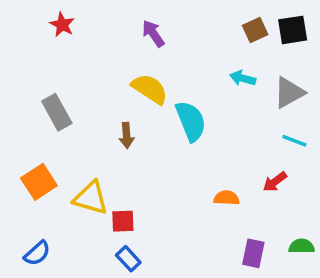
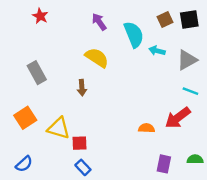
cyan semicircle: (191, 121) -> (134, 35), moved
red arrow: (275, 182) -> (178, 118), size x1.6

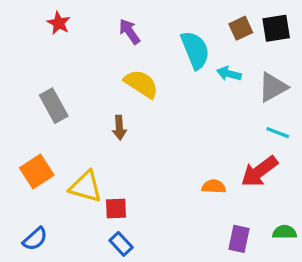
purple arrow: (99, 22) -> (129, 32), moved

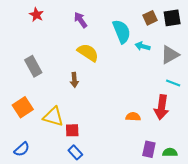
red arrow: (259, 171) -> (162, 107), turned -45
green semicircle: (285, 232) -> (170, 152), moved

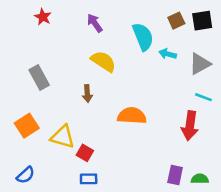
orange semicircle: (133, 117) -> (132, 116), moved, size x1.6
red square: (72, 130) -> (85, 153), turned 32
blue rectangle: (75, 152) -> (89, 179), turned -48

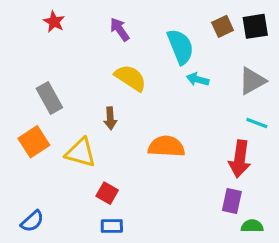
cyan arrow: (168, 54) -> (198, 79), moved
orange square: (27, 126) -> (34, 142), moved
yellow triangle: (63, 137) -> (81, 153), moved
purple rectangle: (175, 175) -> (232, 201), moved

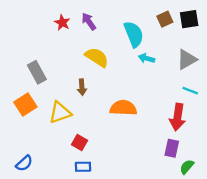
red star: (54, 22) -> (62, 23), moved
yellow triangle: (81, 153) -> (60, 113), turned -35
green semicircle: (252, 226) -> (187, 167), turned -49

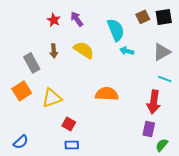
brown arrow: (82, 87) -> (54, 51), moved

